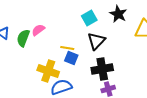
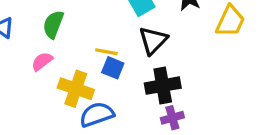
pink semicircle: (38, 30) -> (42, 61), moved
green semicircle: (23, 38) -> (53, 24), moved

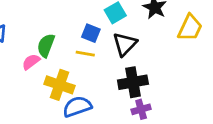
green semicircle: (53, 24) -> (46, 45), moved
blue square: (113, 68) -> (91, 33), moved

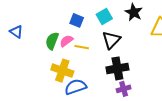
blue square: (91, 33) -> (77, 20), moved
pink semicircle: (31, 62) -> (66, 41), moved

